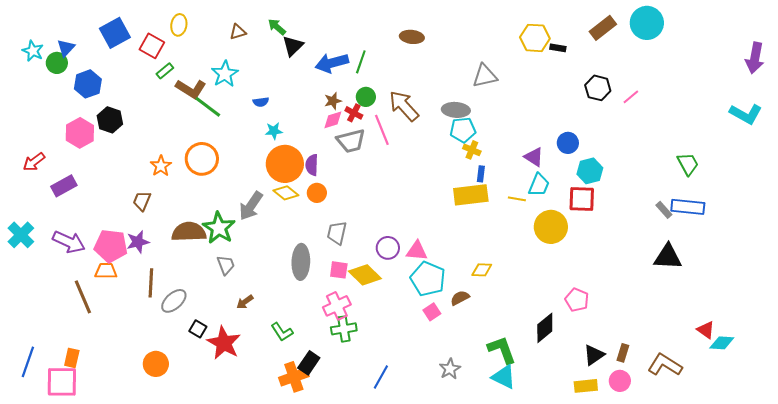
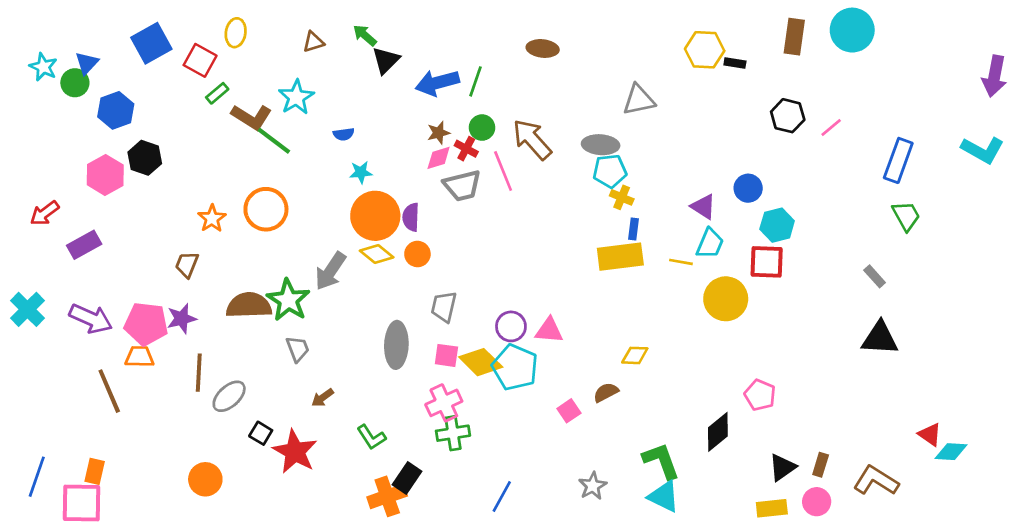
brown rectangle: (603, 28) -> (794, 37), turned -44
blue rectangle: (688, 207) -> (898, 160), moved, turned -76
cyan pentagon: (428, 279) -> (515, 367), moved

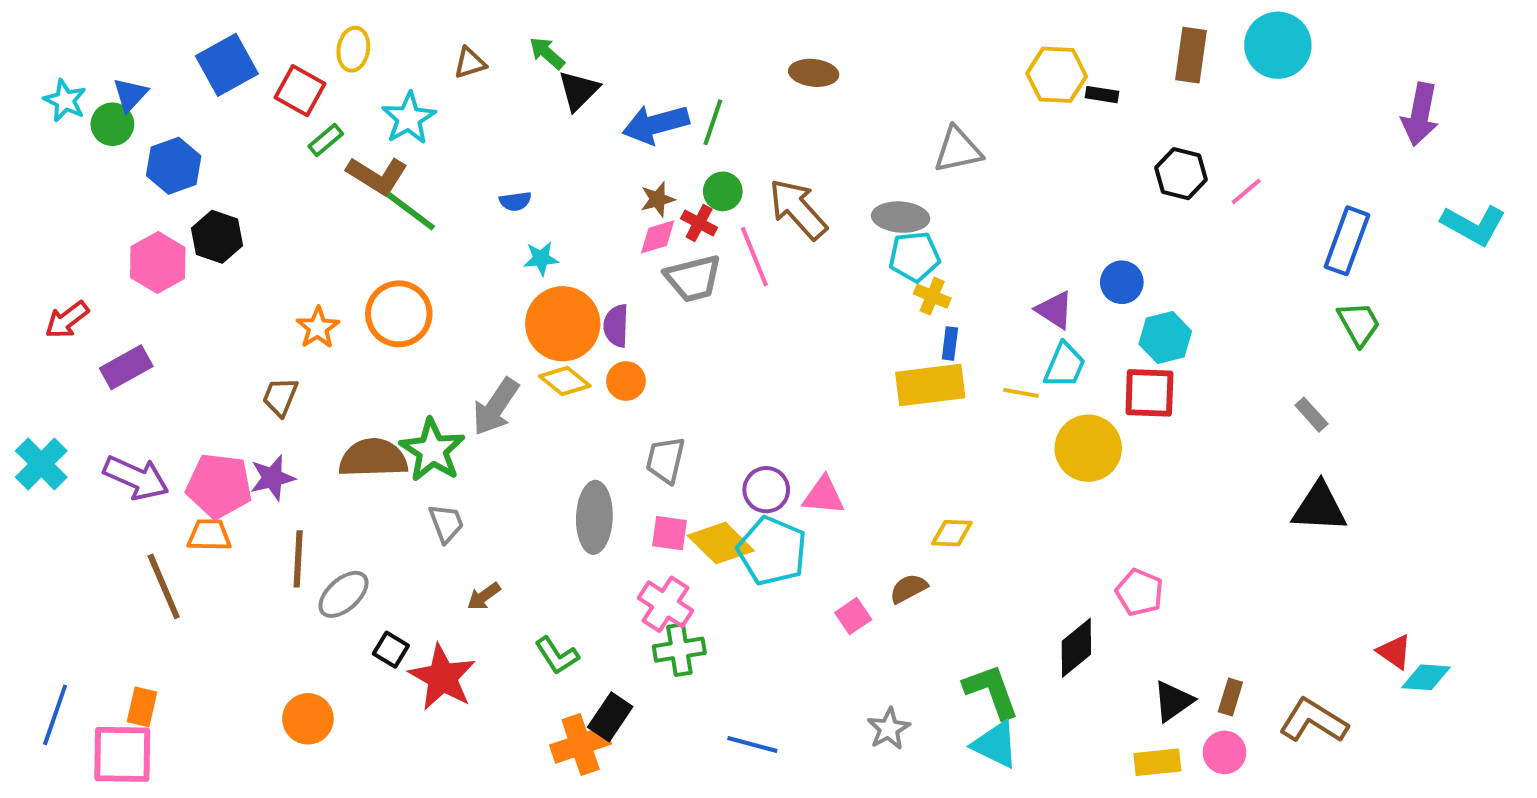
purple arrow: (994, 76) -> (1420, 114), moved
cyan star: (296, 97) -> (409, 118), moved
pink cross: (444, 403) -> (665, 604), turned -32
blue line: (502, 496) -> (752, 744), turned 76

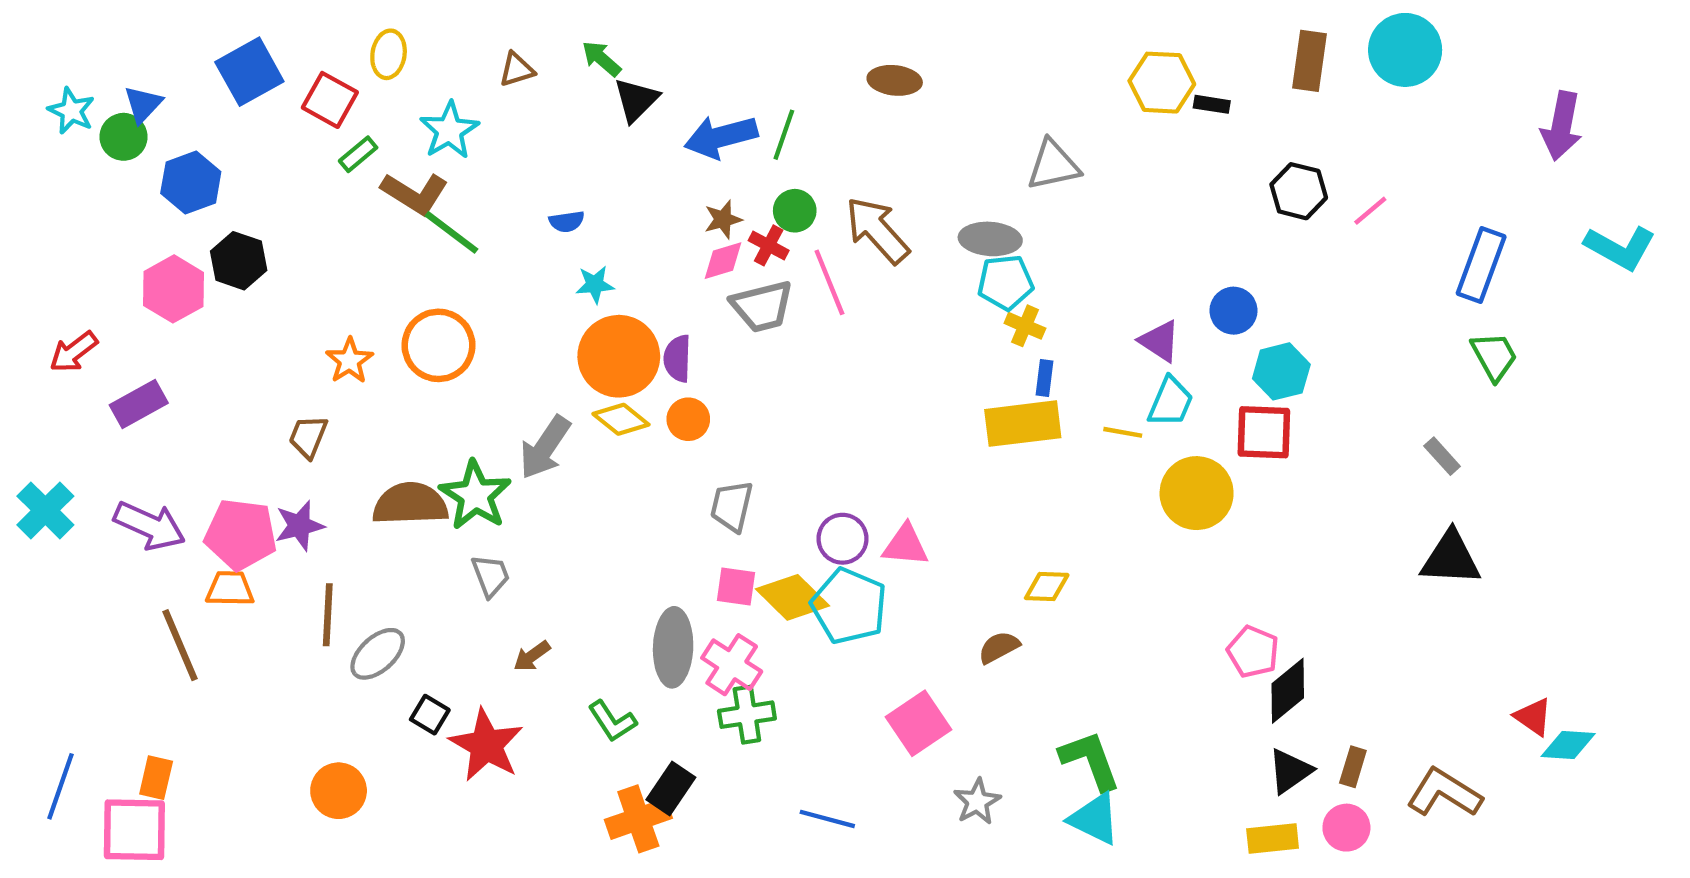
gray ellipse: (594, 517) -> (673, 647), moved
pink square: (853, 616) -> (919, 723), moved, size x1.6
black diamond: (1076, 648) -> (1288, 691), moved

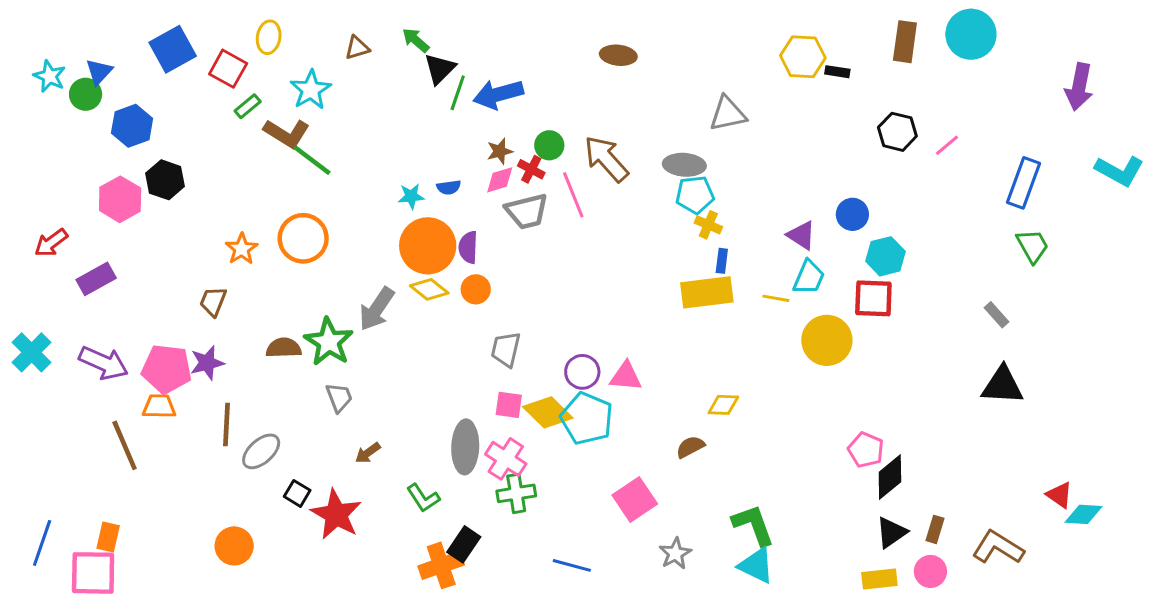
green line: (784, 135) -> (458, 93), moved
blue semicircle: (567, 222) -> (449, 187), moved
brown semicircle: (410, 504) -> (284, 348), size x0.7

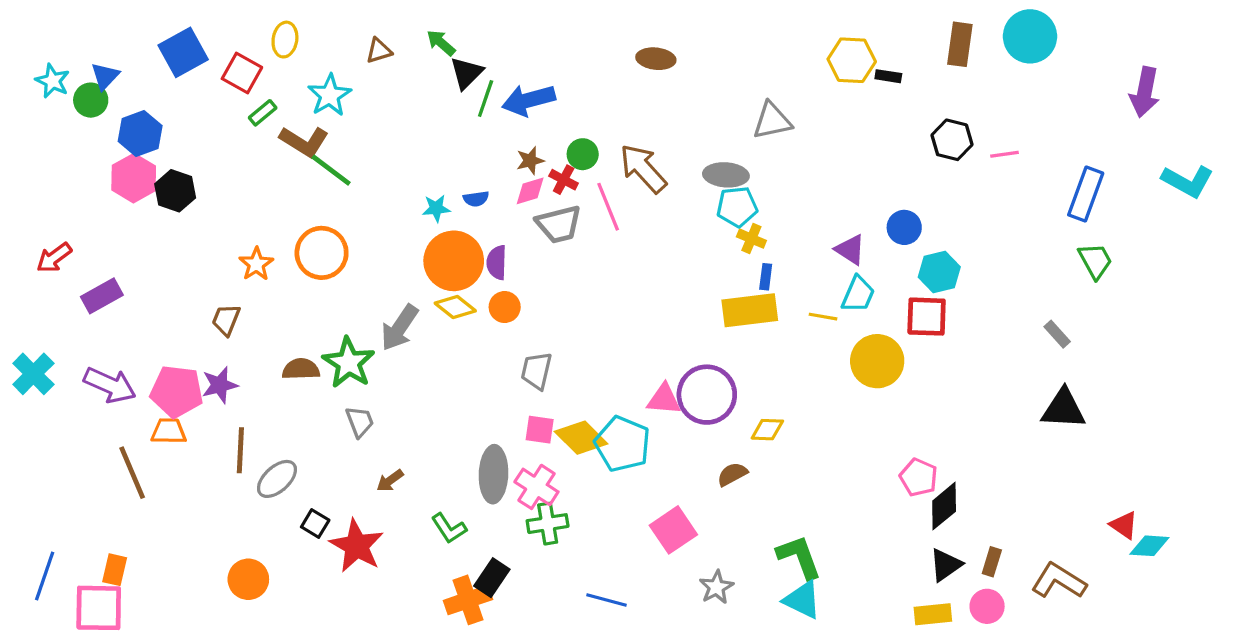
pink line: (947, 145) -> (1005, 154), turned 32
pink hexagon: (120, 199) -> (134, 178), moved
purple circle: (582, 372) -> (707, 395), moved, size x1.6

